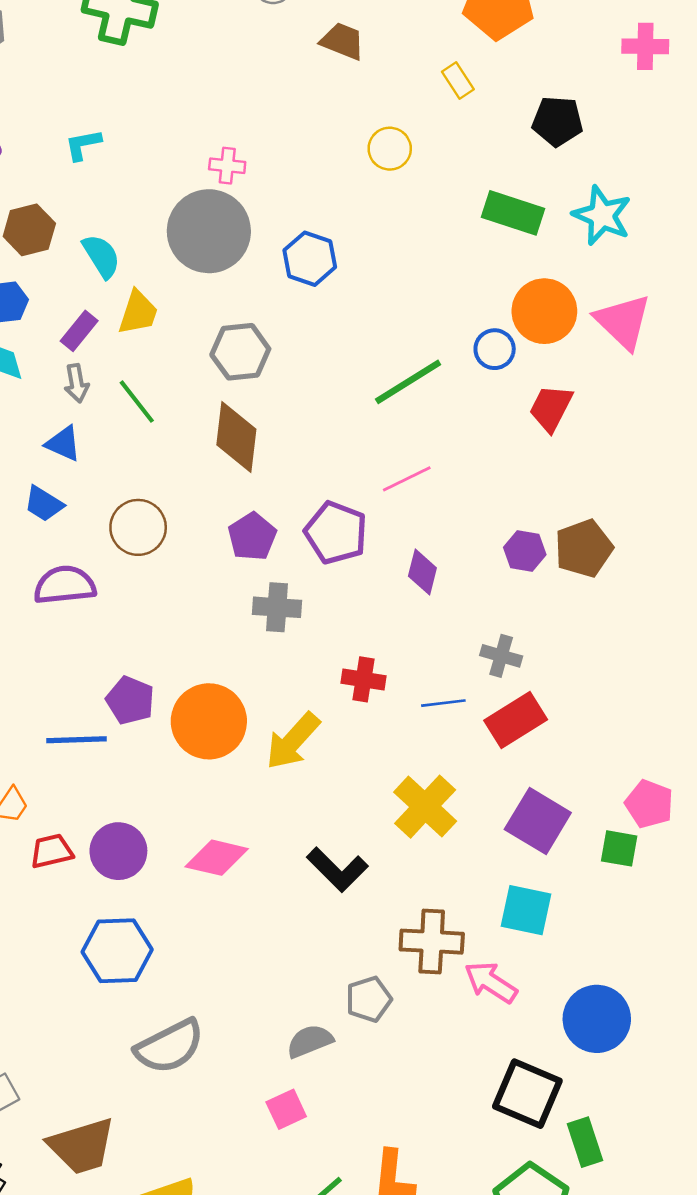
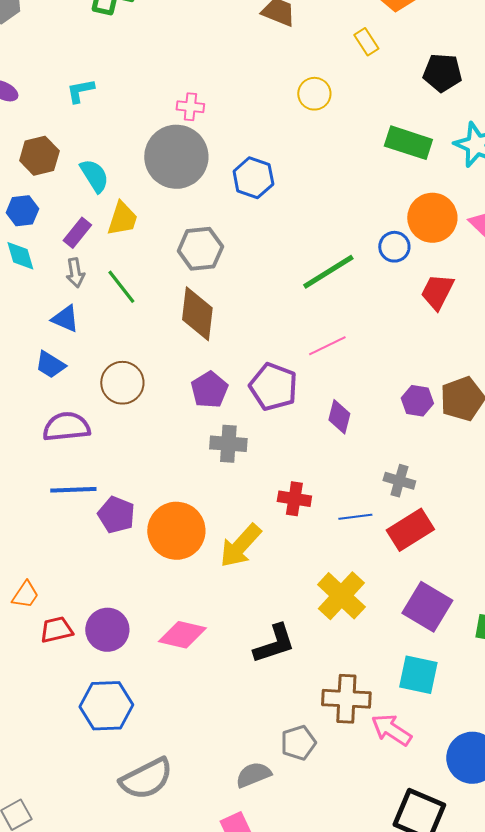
blue line: (76, 740) -> (73, 490), moved
black L-shape: (337, 869) -> (274, 644), turned -63

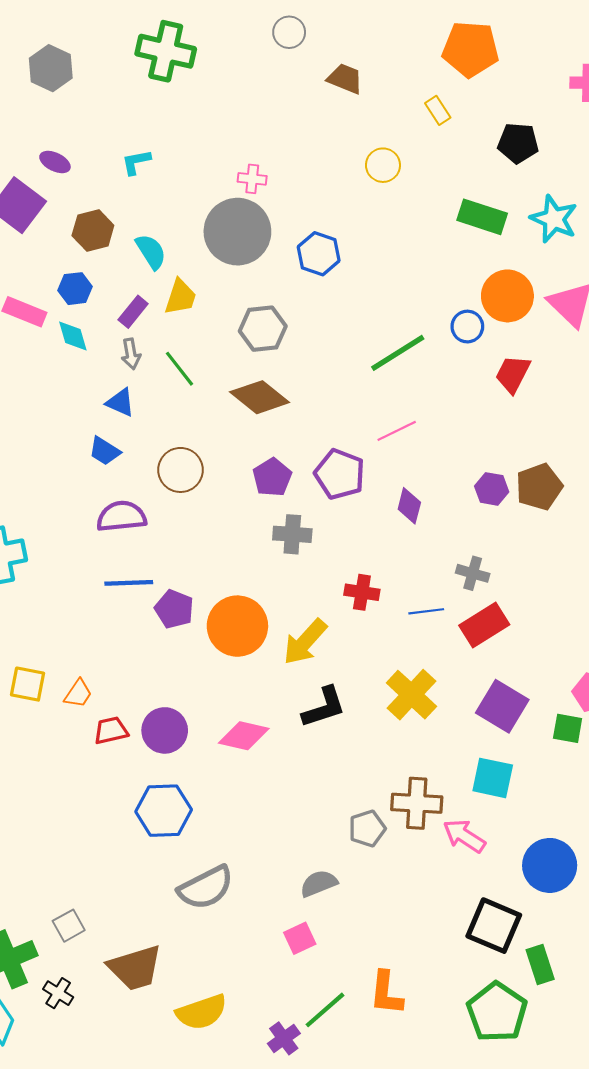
brown diamond: (197, 314) -> (260, 397), turned -58
black L-shape: (274, 644) -> (324, 707), moved
gray pentagon: (298, 743) -> (367, 829), moved

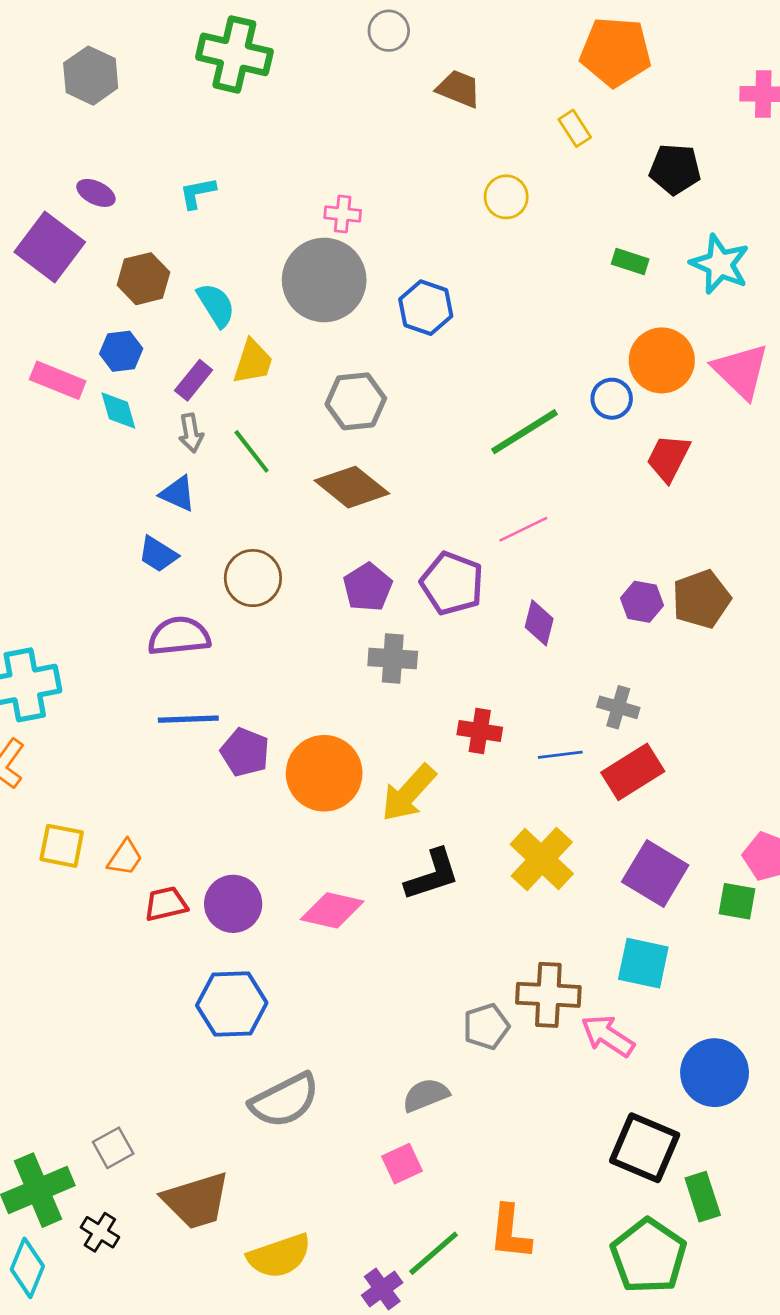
green rectangle: (482, 217) -> (630, 262), size x0.6

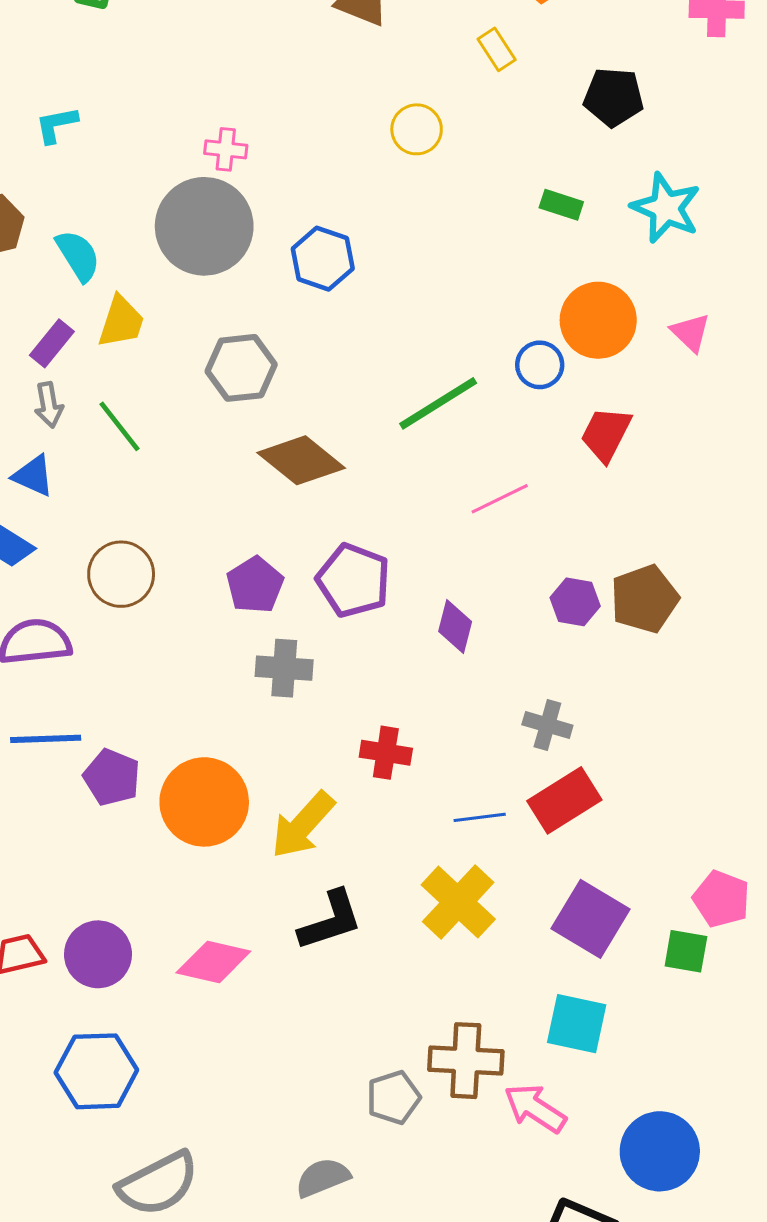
pink triangle: (741, 371) -> (691, 333), size x0.6
brown diamond: (352, 487) -> (301, 460), moved
pink line: (523, 529) -> (500, 499), moved
blue line: (560, 755) -> (480, 817), moved

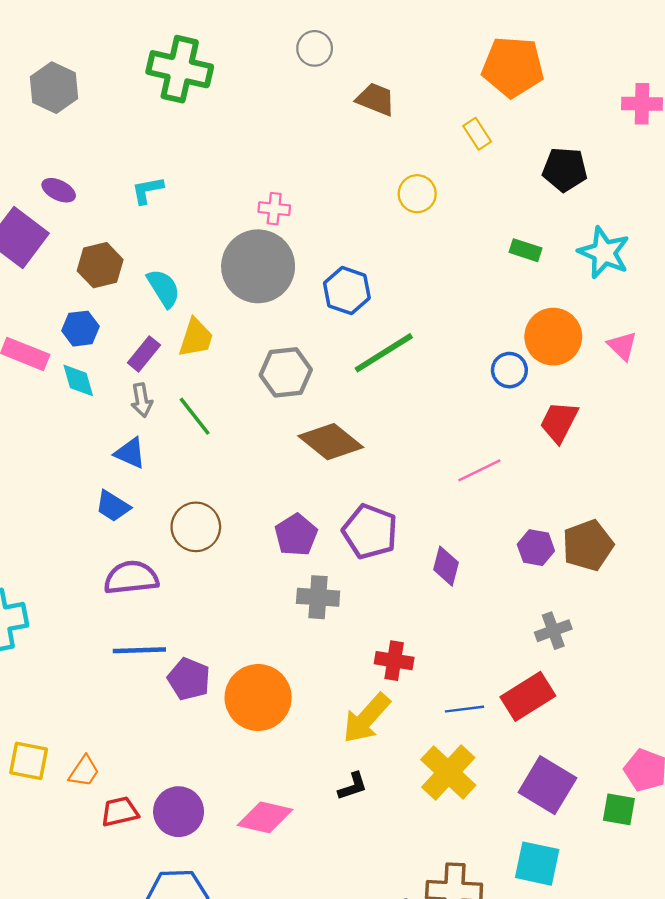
green line: (438, 403) -> (384, 353), moved
gray cross: (547, 725) -> (553, 631), moved, turned -36
yellow arrow: (303, 825) -> (366, 718), moved
black L-shape: (330, 920) -> (353, 786), size x0.6

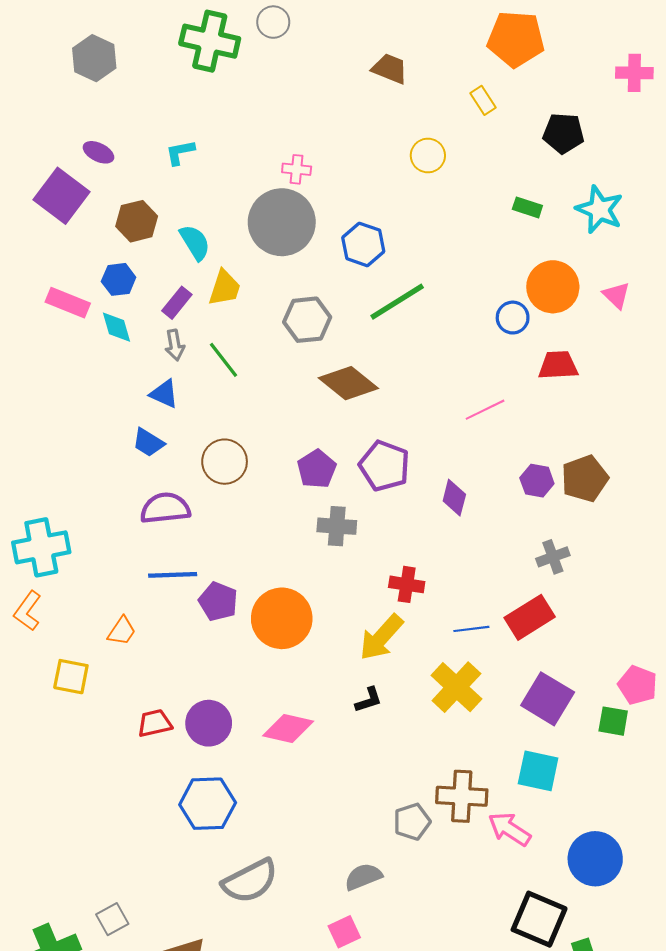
gray circle: (315, 48) -> (273, 22), moved
red trapezoid: (559, 422) -> (558, 365), turned 60
orange trapezoid: (84, 771) -> (122, 631), moved

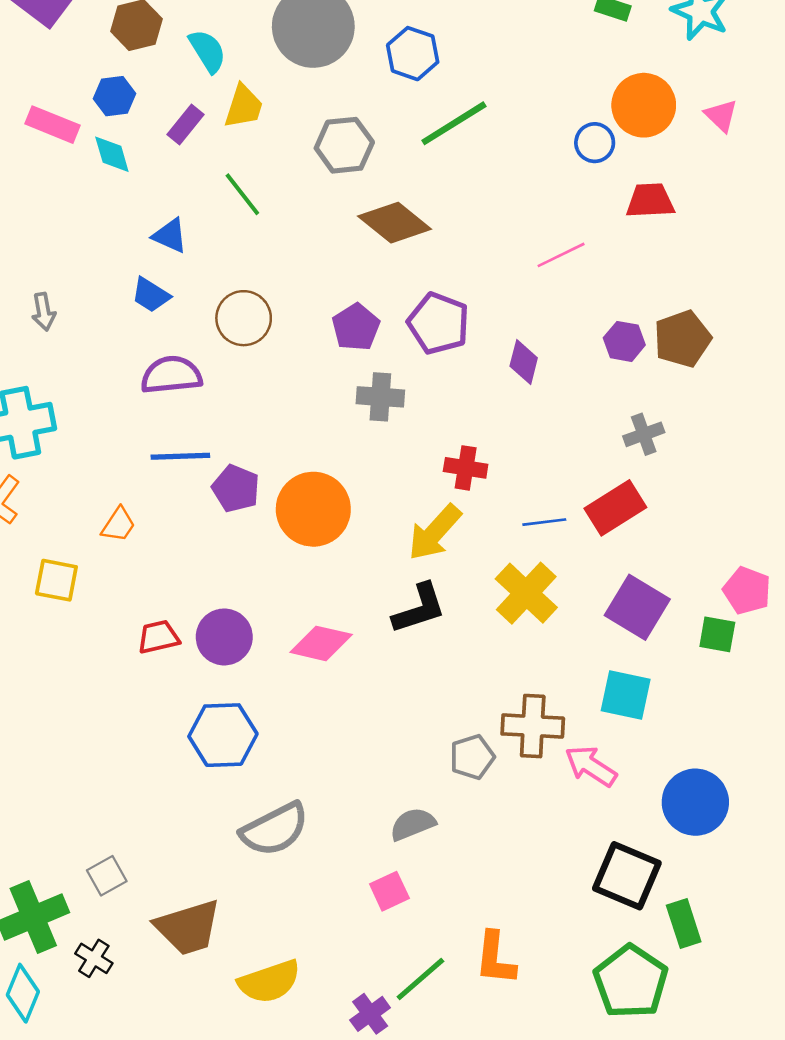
gray arrow: (175, 345) -> (44, 312), moved
black L-shape: (369, 700) -> (419, 609), size x1.6

